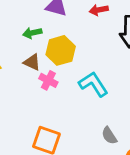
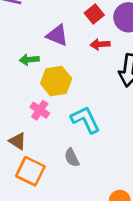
brown triangle: (32, 62) -> (18, 141), moved
gray semicircle: (109, 136) -> (72, 158), moved

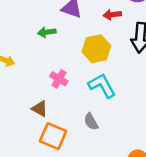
yellow hexagon: (56, 81) -> (96, 49), moved

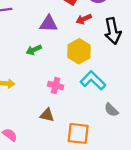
gray semicircle: (91, 122) -> (111, 110), moved
orange square: (53, 136) -> (78, 133), moved

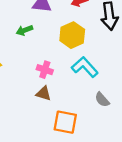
brown triangle: (47, 115) -> (44, 93), moved

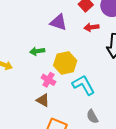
green arrow: (24, 30) -> (37, 51), moved
yellow hexagon: (72, 35) -> (65, 63), moved

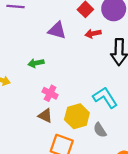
yellow hexagon: (65, 63) -> (77, 116), moved
cyan L-shape: (84, 85) -> (105, 98), moved

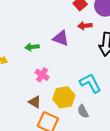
purple triangle: (57, 30) -> (61, 38), moved
brown triangle: (45, 116) -> (35, 102), moved

